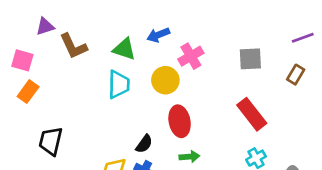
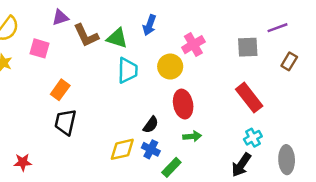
blue arrow: (158, 35) -> (149, 25), moved, turned -48
purple line: (303, 38) -> (278, 28), moved
green triangle: (124, 49) -> (117, 38), moved
orange rectangle: (28, 92) -> (60, 90), moved

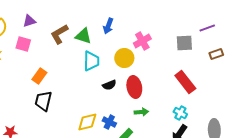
purple triangle: (60, 17) -> (29, 21), moved
brown L-shape: (86, 35) -> (59, 34), turned 85
brown rectangle: (289, 61) -> (216, 54), turned 40
black semicircle: (151, 125) -> (109, 85), moved, turned 32
cyan cross: (253, 138) -> (180, 113), moved, turned -32

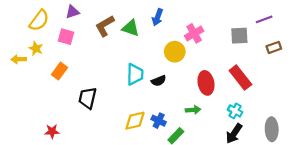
cyan trapezoid: (91, 61) -> (135, 74), moved
orange rectangle: (39, 76) -> (60, 71), moved
red ellipse: (134, 87) -> (206, 83), moved

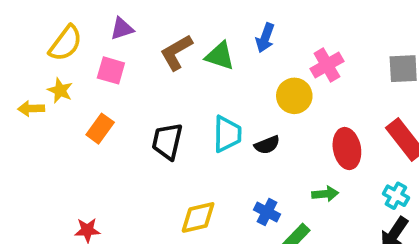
black trapezoid: (88, 98) -> (167, 141), moved
yellow diamond: (135, 121) -> (198, 217), moved

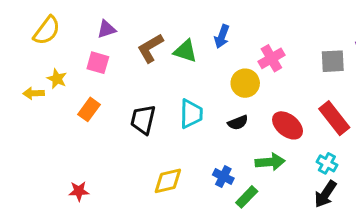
yellow semicircle: (66, 43) -> (47, 31), moved
black semicircle: (267, 145) -> (238, 123), moved
red ellipse: (347, 149) -> (288, 125), turned -40
green arrow: (325, 194) -> (270, 162), size x1.4

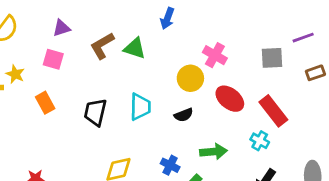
blue arrow: (222, 36) -> (167, 18), moved
pink cross: (271, 58) -> (215, 55), turned -30
orange rectangle: (89, 109) -> (45, 103), turned -65
red ellipse: (288, 125) -> (230, 99), moved
cyan cross: (327, 163) -> (260, 141), moved

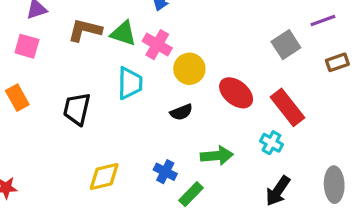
brown L-shape: (102, 46) -> (85, 30), turned 44
pink cross: (215, 55) -> (157, 45), moved
gray square: (272, 58) -> (286, 45), turned -30
cyan trapezoid: (140, 107) -> (130, 83), moved

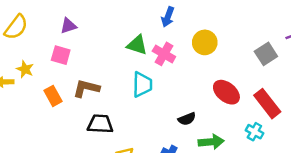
brown L-shape: (85, 30) -> (86, 88), moved
yellow circle: (189, 69) -> (205, 42), moved
black trapezoid: (77, 109) -> (100, 124), moved, turned 80
black semicircle: (181, 112) -> (187, 119), moved

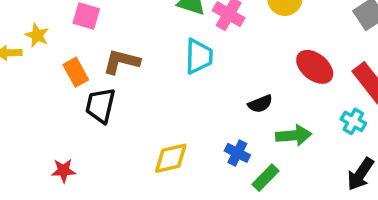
black trapezoid: (100, 124) -> (100, 106), moved, turned -80

